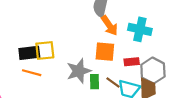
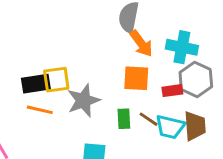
gray star: (79, 71) -> (84, 101), moved
gray hexagon: (153, 71) -> (196, 79), moved

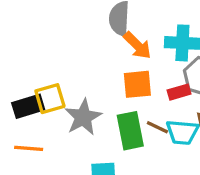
orange line: (40, 110) -> (29, 148), moved
green rectangle: (124, 119) -> (130, 131), size x1.6

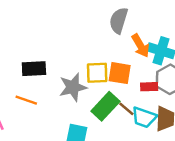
orange arrow: (137, 45) -> (140, 46), moved
yellow square: (50, 99) -> (97, 73), moved
green rectangle: (130, 131) -> (105, 106), turned 40

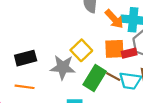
yellow square: (97, 73) -> (81, 50), turned -30
orange square: (120, 73) -> (114, 49), moved
gray star: (73, 87) -> (63, 67), turned 30

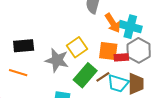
brown line: (113, 77) -> (103, 77), turned -72

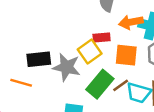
orange arrow: (113, 23) -> (131, 22), turned 114
black rectangle: (24, 46) -> (39, 59), moved
red rectangle: (121, 57) -> (102, 37), moved

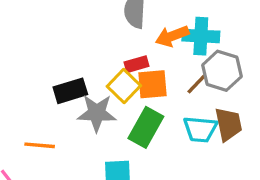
orange square: (126, 55) -> (152, 84), moved
black rectangle: (39, 59) -> (70, 91), moved
brown line: (121, 85) -> (196, 84), moved

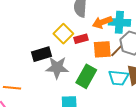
orange square: (152, 84) -> (102, 49), moved
yellow square: (124, 86) -> (63, 34), moved
orange line: (40, 145) -> (12, 88), moved

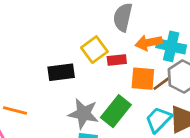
gray star: (57, 68) -> (83, 114), moved
cyan trapezoid: (119, 78) -> (158, 120), turned 120

